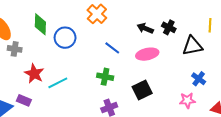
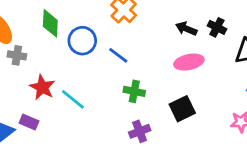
blue line: (112, 48) -> (118, 55), moved
cyan line: (58, 83) -> (73, 99), turned 66

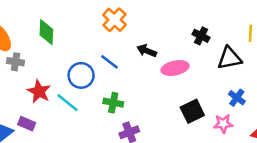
black arrow: (186, 29) -> (147, 51), moved
blue circle: (82, 41) -> (81, 75), moved
green cross: (134, 91) -> (113, 103), moved
black square: (182, 109) -> (192, 111), moved

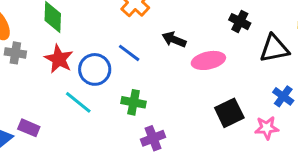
red star: (39, 91) -> (59, 59), moved

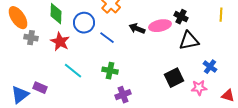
black triangle: (274, 48) -> (189, 41), moved
pink ellipse: (208, 60) -> (160, 26), moved
blue circle: (95, 69) -> (84, 23), moved

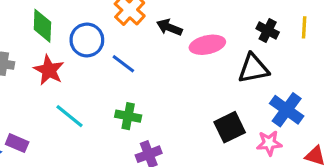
black cross: (181, 17) -> (268, 30), moved
black arrow: (137, 29) -> (169, 27), moved
blue cross: (210, 67) -> (287, 110), size x1.5

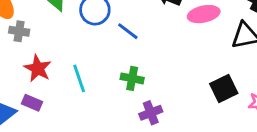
red star: (49, 70) -> (38, 68), moved
cyan line: (69, 116) -> (79, 78), turned 32

